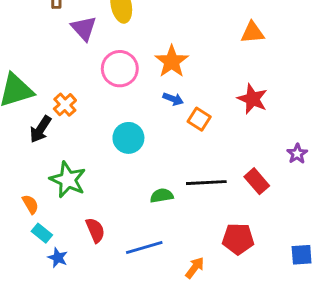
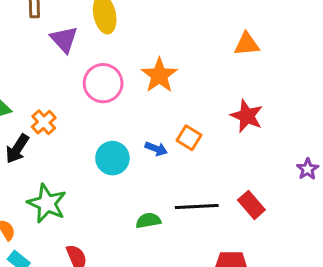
blue arrow: (173, 99) -> (156, 149), moved
purple star: (297, 154) -> (308, 169), moved

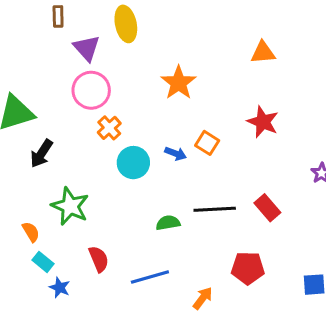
pink circle: (103, 83) -> (91, 90), moved
orange cross: (44, 122) -> (109, 128), moved

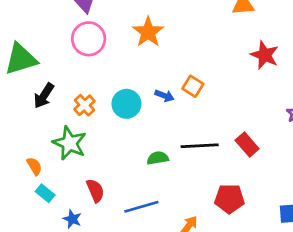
orange star: (179, 83) -> (148, 32), moved
red star: (263, 122) -> (265, 55), moved
orange cross: (109, 128) -> (84, 105), moved
blue star: (60, 288) -> (72, 219), moved

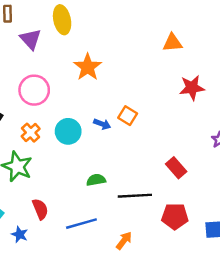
pink circle: (89, 39) -> (34, 90), moved
red star: (265, 55) -> (192, 88), turned -30
black line: (200, 146) -> (135, 196), moved
red pentagon: (229, 199) -> (175, 216), moved

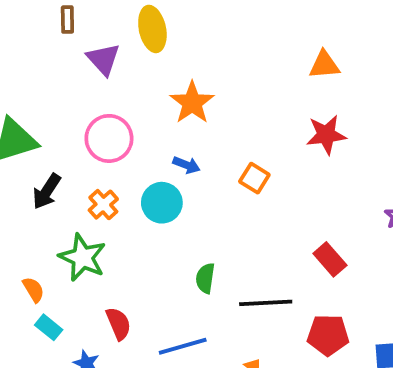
red star: (192, 88) -> (326, 135), moved
blue arrow: (102, 124) -> (186, 165), moved
green semicircle: (96, 180) -> (205, 278), turned -72

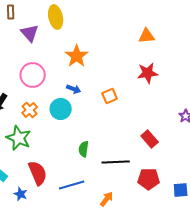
orange square: (254, 178) -> (110, 96), turned 35
red semicircle: (118, 324) -> (38, 173), size x1.4

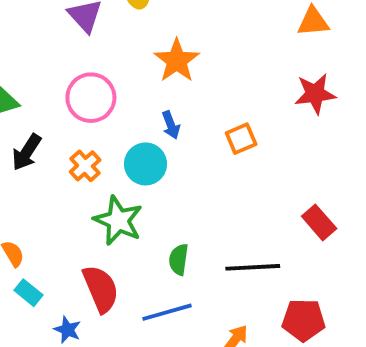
blue arrow: (74, 89) -> (171, 125), turned 48
green star: (19, 138) -> (118, 220), moved
green semicircle: (84, 149) -> (179, 259), moved
red pentagon: (149, 179) -> (303, 320), moved

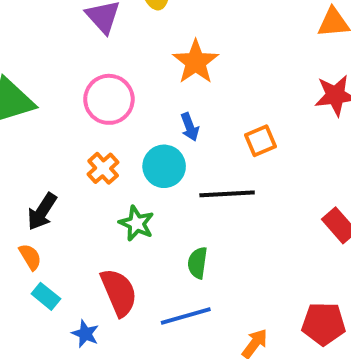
black arrow: (27, 152) -> (42, 212), moved
green star: (118, 220) -> (137, 223), size x0.7
black line: (253, 267) -> (227, 194), moved

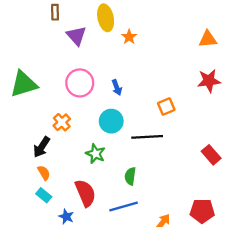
orange star: (196, 62) -> (129, 37), moved, size x0.6
blue arrow: (190, 127) -> (117, 87), moved
orange cross: (103, 168) -> (62, 122), moved
orange semicircle: (30, 257) -> (44, 173), moved

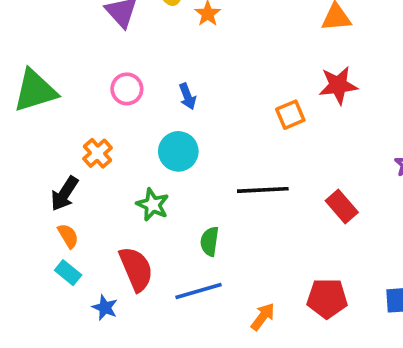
pink circle: (80, 83) -> (127, 89), size x0.7
orange square: (166, 107) -> (290, 115), moved
black line: (147, 137) -> (263, 190), moved

